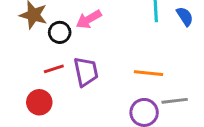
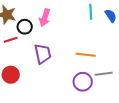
pink arrow: (89, 19) -> (45, 18), turned -42
red line: (54, 69) -> (11, 40), moved

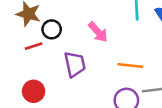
pink arrow: (45, 18) -> (98, 32), moved, turned -60

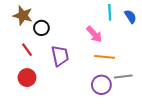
pink arrow: (98, 32) -> (94, 34), moved
red line: (34, 46) -> (27, 50), moved, turned 72

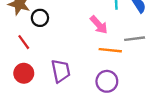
purple trapezoid: (60, 56) -> (61, 71), moved
gray line: (123, 77) -> (135, 39), moved

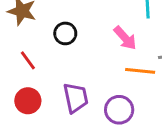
black circle: (40, 18) -> (65, 33), moved
purple circle: (107, 81) -> (119, 110), moved

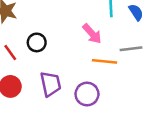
black circle: (65, 33) -> (37, 42), moved

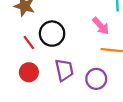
black circle: (37, 42) -> (52, 34), size x1.5

